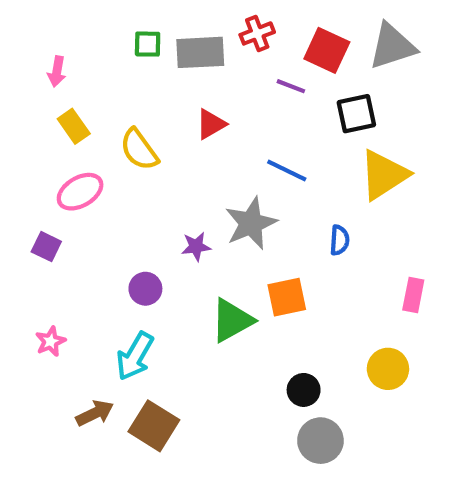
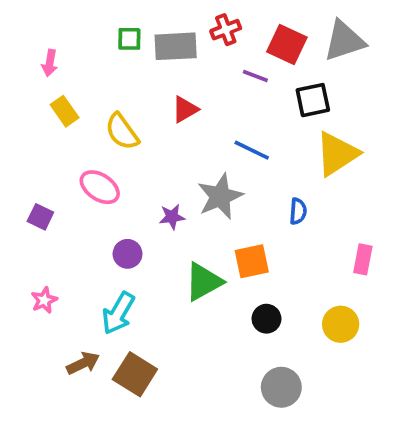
pink ellipse: (80, 192) -> (100, 187), moved, turned 63
black circle: (304, 390) -> (266, 319), moved

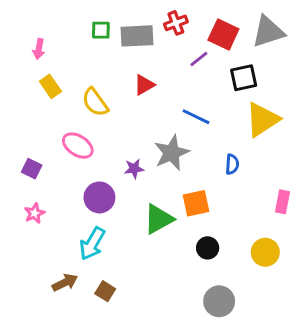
purple line: (255, 76) -> (199, 59), turned -60
purple circle: (128, 254) -> (99, 197), size x1.4
pink star: (44, 300) -> (35, 213), moved
brown square: (135, 374) -> (105, 291), size x0.6

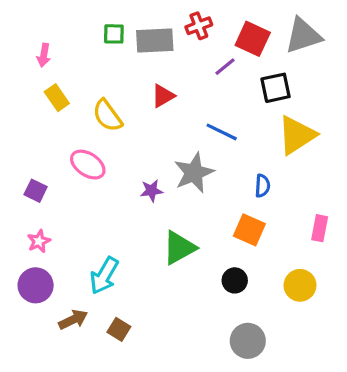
purple circle: (99, 197) -> (36, 285), moved
orange square: (196, 203) -> (249, 230), moved, turned 36

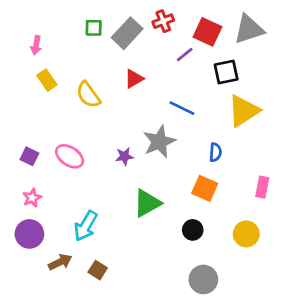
gray rectangle: (155, 40) -> (127, 33), turned -44
pink ellipse: (88, 165) -> (70, 156), moved

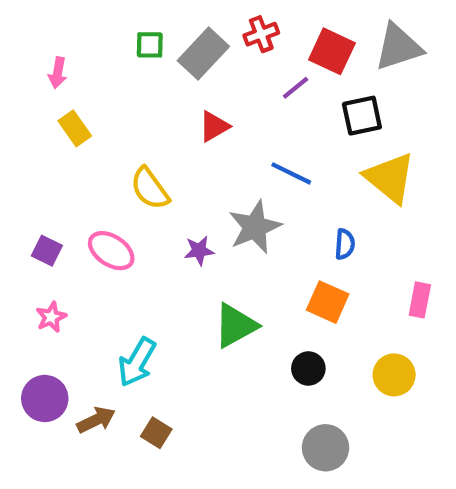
yellow semicircle: (88, 95) -> (150, 188), moved
yellow triangle: (244, 111) -> (390, 178), turned -48
purple circle: (29, 234) -> (45, 398), moved

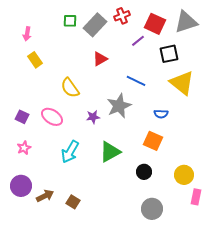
blue semicircle: (345, 244) -> (161, 114), turned 88
pink rectangle: (420, 300) -> (196, 197), moved
cyan arrow: (137, 362) -> (70, 152), moved

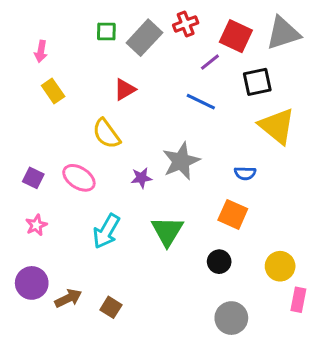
red triangle: (100, 59) -> (125, 89), moved
blue line: (136, 81) -> (201, 102), moved
green triangle: (110, 152) -> (167, 231), turned -30

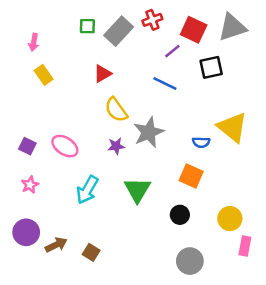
yellow triangle: (277, 126) -> (232, 127), moved
yellow semicircle: (106, 134) -> (116, 110), moved

